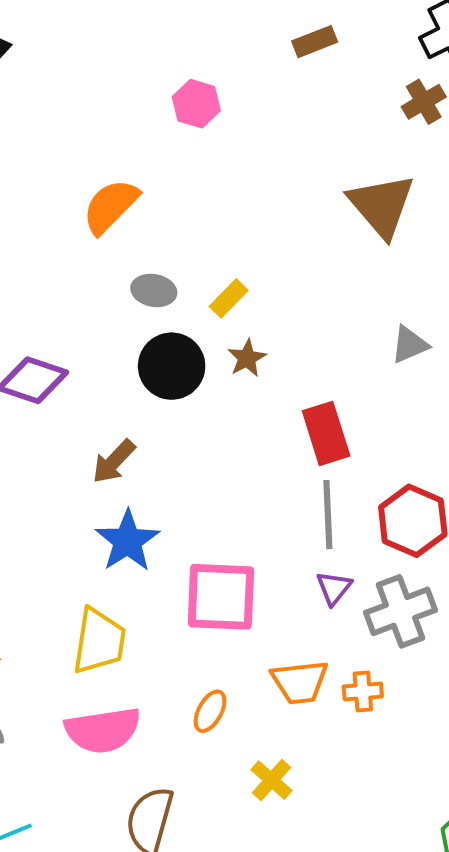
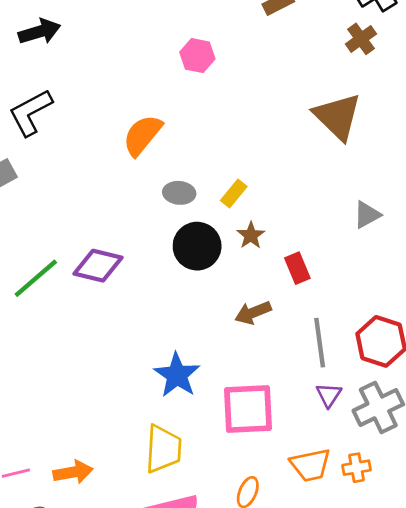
red rectangle: (326, 433) -> (297, 268), moved, size x0.7
brown arrow: (114, 461) -> (253, 313), moved, turned 30

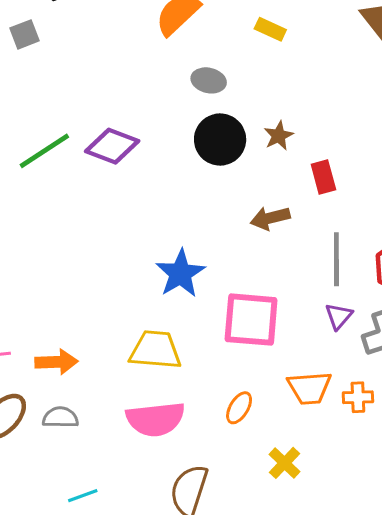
yellow rectangle: (234, 194) -> (270, 29), moved, turned 68
yellow trapezoid: (163, 449) -> (155, 350), turned -96

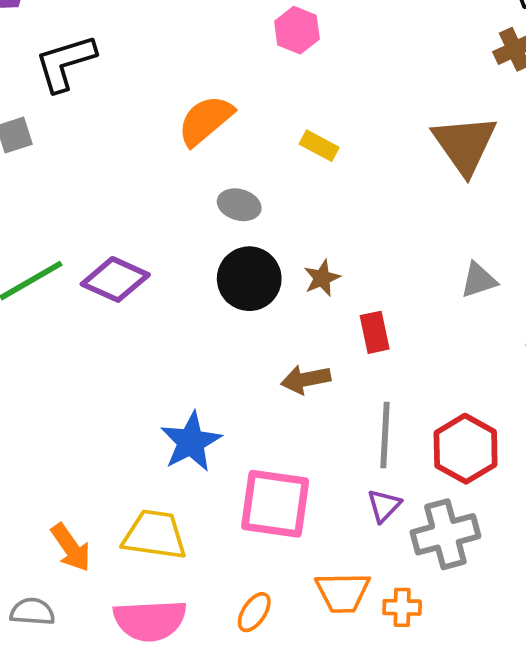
orange arrow: (56, 362) -> (71, 548), moved, turned 54

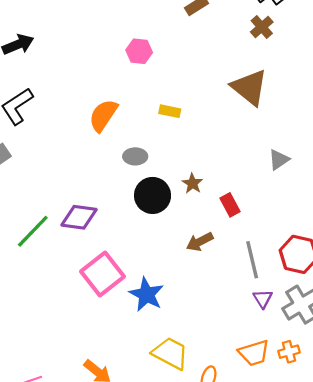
pink square: (275, 504) -> (102, 274), moved, turned -30
yellow trapezoid: (155, 535) -> (170, 353), moved, turned 36

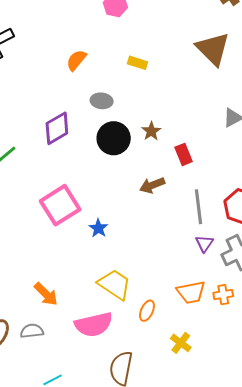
orange semicircle: (103, 115) -> (76, 60), size x0.7
purple diamond: (79, 217) -> (57, 128), moved, turned -44
blue star: (147, 294) -> (98, 228), size x0.6

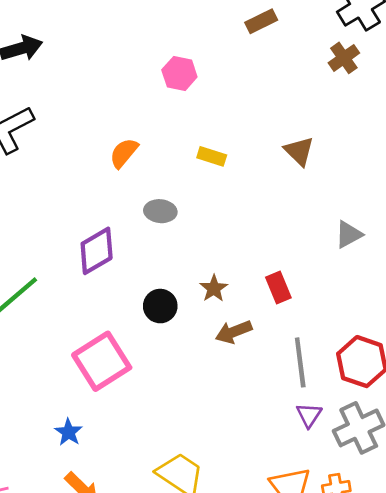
brown triangle: (213, 49) -> (299, 151), moved, size x0.6
brown star: (151, 131) -> (214, 288), moved
black circle: (114, 138) -> (160, 306), moved, size x0.7
blue star: (98, 228) -> (69, 432), moved

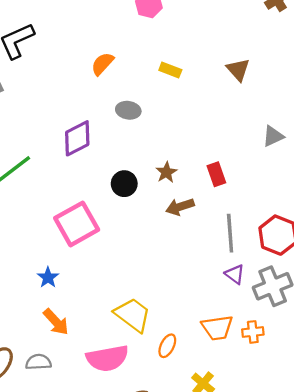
purple triangle: (309, 415) -> (235, 274), turned -30

